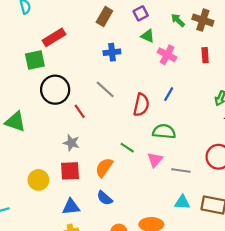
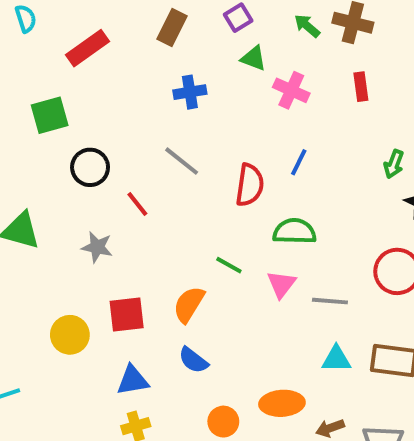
red rectangle: (54, 37) -> (87, 48), moved
black circle: (55, 90) -> (90, 167), size x0.7
gray star: (71, 143) -> (97, 247), moved

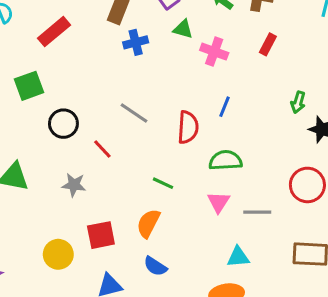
red rectangle: (361, 87) -> (268, 44), turned 40
blue cross: (190, 92) -> (136, 42), moved
green line: (229, 265) -> (163, 183), moved
cyan triangle: (336, 359) -> (238, 257), moved

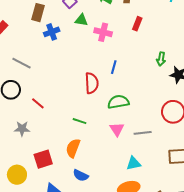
gray line: (134, 113) -> (21, 63), moved

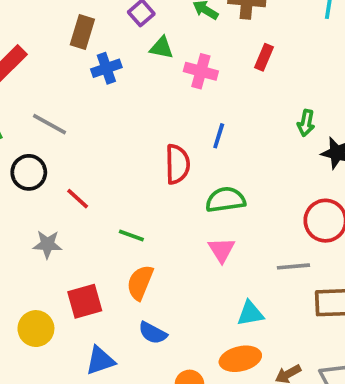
green line: (80, 121) -> (131, 235), moved
gray line: (143, 133) -> (293, 266), moved

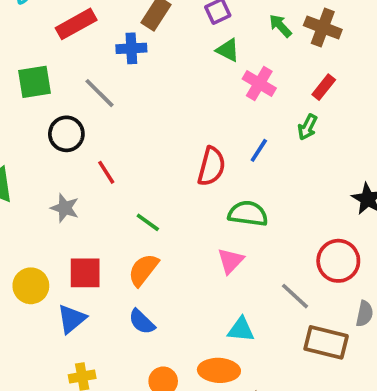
blue cross: (106, 68) -> (131, 48), moved
green arrow: (306, 123) -> (307, 127), moved
gray line: (293, 266) -> (295, 296), turned 32
blue triangle: (100, 361) -> (72, 319), moved, turned -36

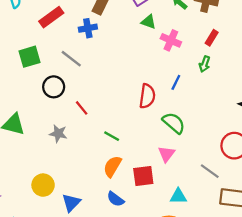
green semicircle: (248, 214) -> (174, 123), turned 40
red square: (85, 273) -> (143, 176), moved

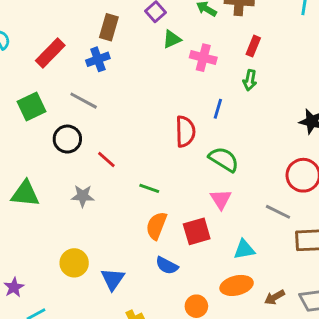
green triangle: (149, 22) -> (172, 39), turned -35

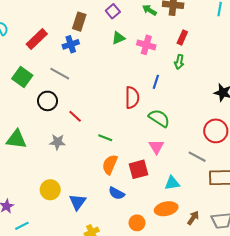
green triangle: (172, 39) -> (118, 38), moved
green square: (31, 106) -> (22, 77), turned -30
brown arrow: (275, 297) -> (193, 218), turned 152

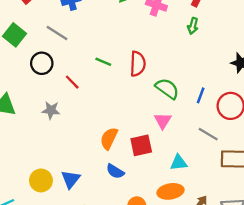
blue line: (156, 82) -> (201, 95), moved
green line: (105, 138) -> (103, 62), moved
yellow circle: (50, 190) -> (41, 180), moved

